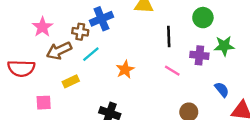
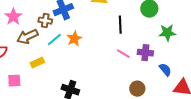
purple cross: (199, 55) -> (145, 53), moved
orange star: (125, 69) -> (74, 39), moved

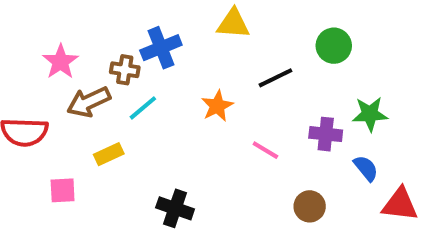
black line: (120, 25) -> (275, 78), turned 66
green star: (167, 33) -> (370, 114), moved
orange star: (74, 39) -> (217, 106), moved
pink line: (123, 54) -> (265, 150), moved

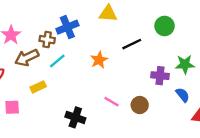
pink line: (265, 150) -> (111, 102), moved
brown circle: (310, 206) -> (140, 105), moved

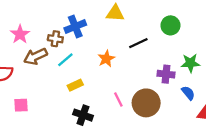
yellow rectangle: (38, 87) -> (75, 85), moved
pink line: (111, 102) -> (118, 100), turned 32
brown circle: (140, 105) -> (146, 103), size x1.6

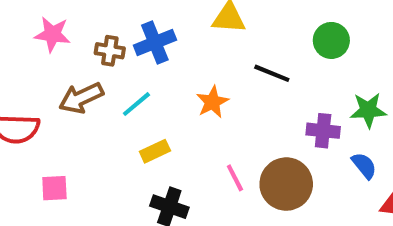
pink star: (20, 34) -> (52, 34), moved, turned -30
brown cross: (55, 39) -> (110, 51), moved
black line: (138, 43) -> (272, 73), turned 48

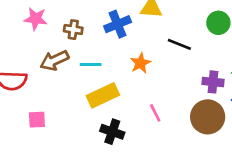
blue cross: (155, 43) -> (118, 24), moved
cyan line: (136, 104) -> (91, 64), turned 40
yellow rectangle: (155, 151) -> (103, 95), size x1.6
brown circle: (286, 184) -> (208, 117), moved

